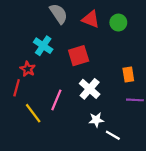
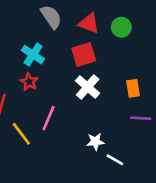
red square: (79, 56) -> (84, 55), moved
red star: (28, 69) -> (29, 82), moved
white cross: (90, 89) -> (88, 87), moved

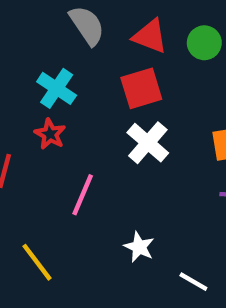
yellow line: (21, 134) -> (37, 262), moved
white star: (95, 142) -> (139, 247), moved, turned 30
white line: (115, 160) -> (193, 282), moved

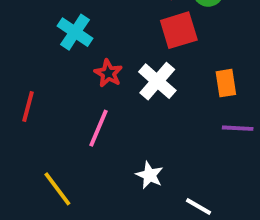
red square: (141, 88) -> (179, 30), moved
red star: (50, 134) -> (108, 73), moved

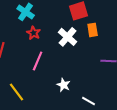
red star: (108, 73) -> (34, 33), moved
orange rectangle: (226, 83) -> (93, 30), moved

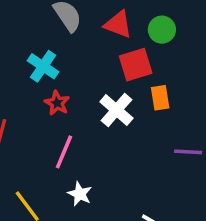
white star: (64, 85) -> (80, 194), moved

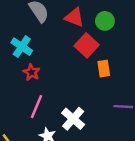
red square: (136, 65) -> (87, 45), turned -30
white cross: (116, 110) -> (73, 119), moved

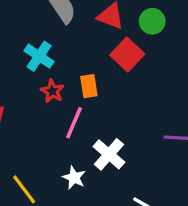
orange rectangle: (104, 69) -> (89, 86), moved
pink line: (36, 107) -> (74, 123), moved

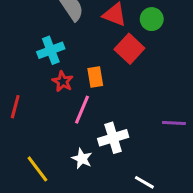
cyan cross: (39, 56) -> (51, 50), turned 35
white cross: (109, 154) -> (113, 138), turned 32

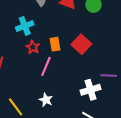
red square: (129, 49) -> (81, 44), moved
white cross: (113, 138) -> (90, 90), moved

